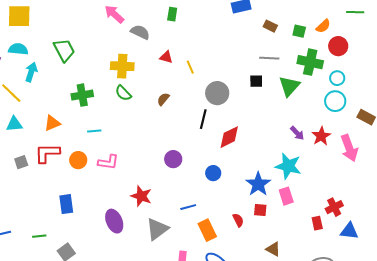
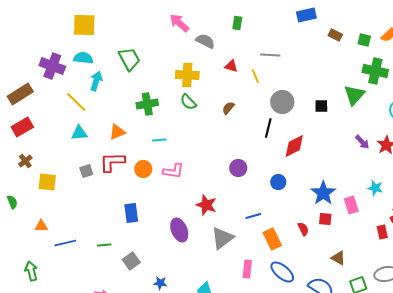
gray line: (269, 58) -> (270, 55), moved
black square: (256, 81) -> (321, 106), moved
cyan star: (288, 166) -> (375, 188), moved, size x0.6

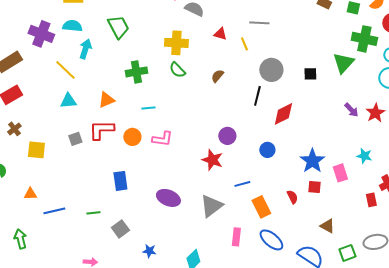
red star: (206, 205) -> (212, 160), moved
purple ellipse: (179, 230) -> (168, 198), turned -45

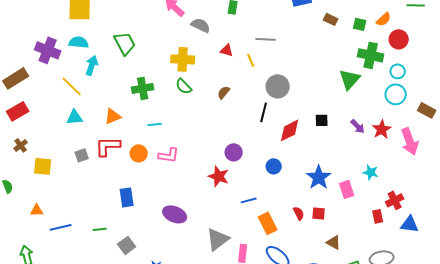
black square: (310, 74) -> (322, 120), moved
red square: (314, 187) -> (319, 213), moved
gray triangle: (211, 206) -> (218, 239), moved

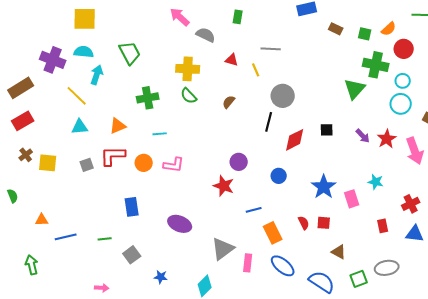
yellow square: (43, 166) -> (48, 163), moved
red cross: (395, 200) -> (411, 204), moved

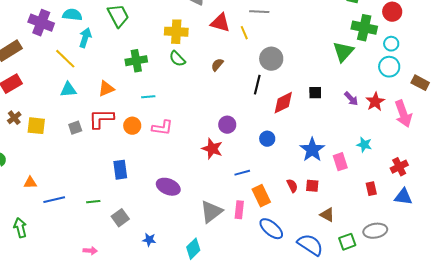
red triangle: (232, 60) -> (220, 23), size x1.5
pink rectangle: (248, 263) -> (239, 210), moved

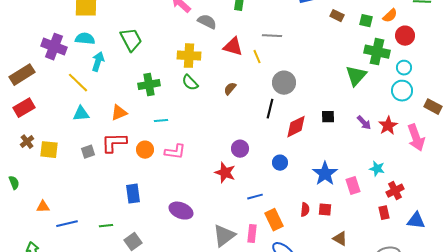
red cross: (399, 167) -> (395, 191), moved
red semicircle: (292, 186) -> (305, 210), turned 32

